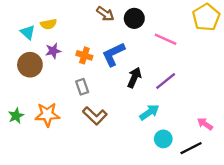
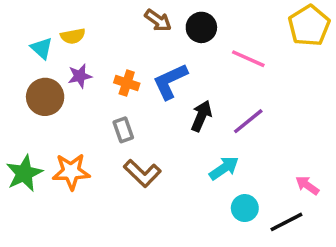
green star: (16, 116) -> (24, 173), size x1.5

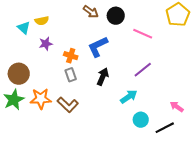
orange cross: (127, 83) -> (71, 56), moved
brown circle: (45, 97) -> (19, 74), moved
black arrow: (201, 116) -> (103, 77), moved
brown L-shape: (142, 173) -> (68, 105), moved

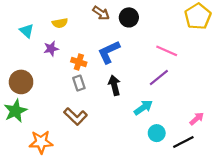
yellow semicircle: (42, 21) -> (60, 23), moved
pink line: (143, 34) -> (167, 51), moved
black arrow: (103, 77) -> (114, 85), turned -36
orange star: (41, 99) -> (41, 142), moved
pink arrow: (177, 107) -> (197, 119), turned 104

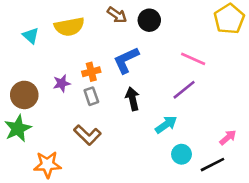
yellow semicircle: (60, 23) -> (69, 27), size x1.6
purple star: (51, 49) -> (62, 83), moved
orange cross: (79, 62) -> (91, 72), turned -32

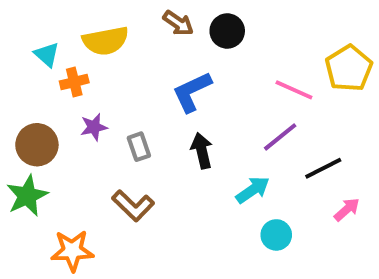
yellow pentagon: (229, 19) -> (349, 68), moved
orange cross: (91, 72) -> (74, 82), moved
black line: (212, 165) -> (323, 168), moved

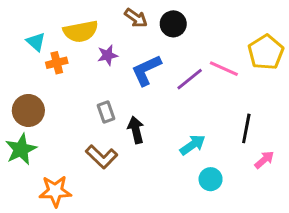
purple star: (94, 127) -> (108, 55), moved
purple line: (280, 137) -> (190, 79), moved
black arrow: (202, 151) -> (136, 130), moved
black line: (323, 168) -> (246, 128), turned -52

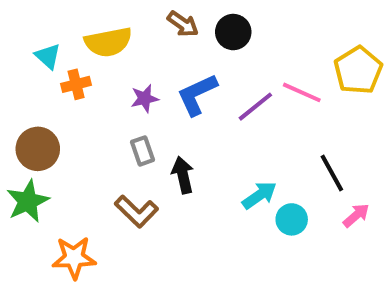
purple star: (108, 55) -> (145, 99), moved
black line: (246, 128) -> (332, 173), turned -40
cyan circle: (211, 179) -> (292, 219), moved

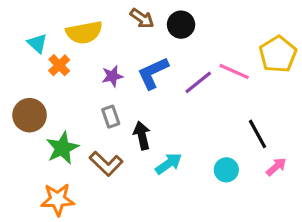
orange cross: (76, 84) -> (59, 65), turned -30
cyan arrow: (259, 195) -> (169, 164), moved
green star: (28, 201) -> (62, 148), moved

